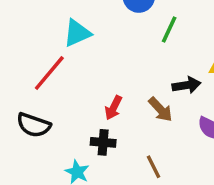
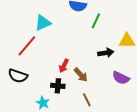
brown arrow: (160, 109) -> (81, 75), moved

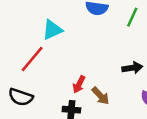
green line: (96, 21) -> (132, 17), moved

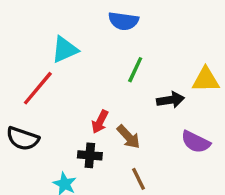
green line: (132, 17) -> (135, 70), moved

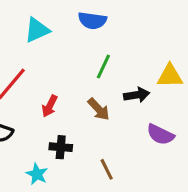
cyan triangle: (65, 50) -> (37, 30), moved
red arrow: (100, 122) -> (50, 106), moved
brown arrow: (128, 137) -> (99, 109), moved

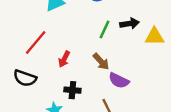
black arrow: (137, 95) -> (130, 23), moved
purple semicircle: (160, 134) -> (119, 81), moved

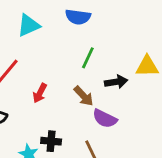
black arrow: (130, 23) -> (116, 82), moved
black cross: (72, 90) -> (51, 141), moved

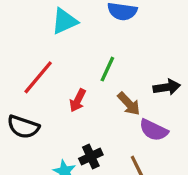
green line: (88, 58) -> (107, 69), moved
black cross: (51, 141) -> (91, 157), turned -30

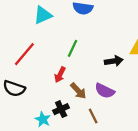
red arrow: (78, 100) -> (60, 75), moved
brown arrow: (129, 104) -> (78, 91), moved

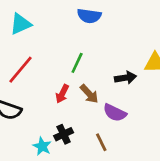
cyan triangle: (43, 15) -> (21, 24), moved
brown arrow: (78, 91) -> (89, 94), moved

